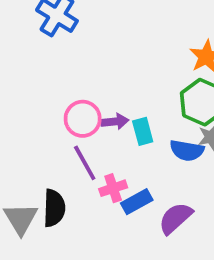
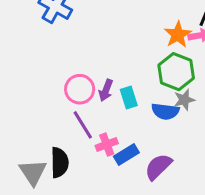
purple arrow: (115, 121) -> (106, 90), turned 120

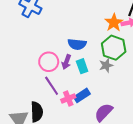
gray star: (184, 100) -> (106, 65), moved
blue semicircle: (165, 111) -> (77, 44), moved
blue rectangle: (126, 155) -> (82, 95), moved

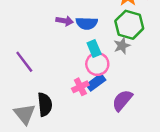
pink circle: (49, 62) -> (97, 64), moved
purple arrow: (66, 62) -> (65, 21), moved, turned -96
purple line: (52, 86) -> (24, 62), moved

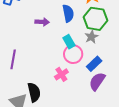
blue semicircle: (87, 23) -> (68, 13), moved, turned -96
purple line: (24, 62) -> (13, 59), turned 54
blue rectangle: (96, 82) -> (94, 64), moved

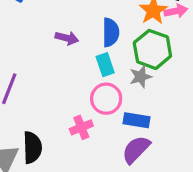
cyan rectangle: (69, 42) -> (105, 65), moved
blue rectangle: (94, 64) -> (136, 120), turned 42

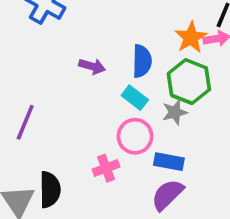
cyan rectangle: (105, 65) -> (135, 98), turned -35

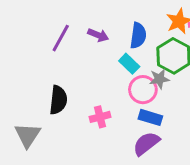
purple line: (25, 122) -> (61, 38), moved
pink circle: (135, 136) -> (143, 90), moved
black semicircle: (50, 190) -> (58, 100), moved

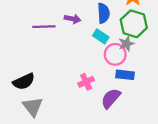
purple line: (61, 38) -> (44, 27), turned 70
black semicircle: (58, 100) -> (24, 81), moved, turned 70
purple semicircle: (146, 143) -> (111, 98), moved

